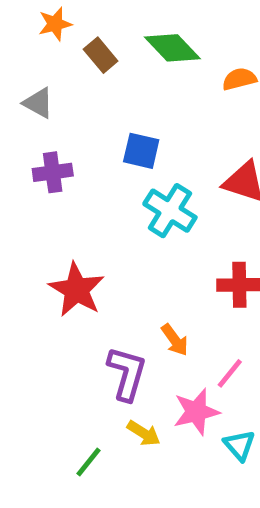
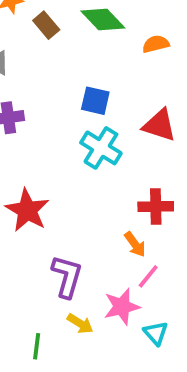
blue square: (141, 151) -> (95, 101), moved
orange arrow: (175, 340) -> (135, 244), moved
green line: (89, 462) -> (37, 346), turned -32

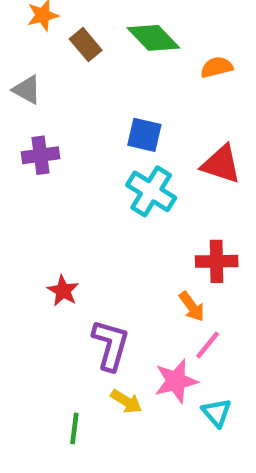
red star: (27, 210) -> (63, 291), moved, size x0.6

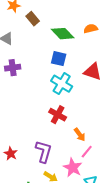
green diamond: (153, 38) -> (63, 34), moved
red cross: (217, 261) -> (58, 115), moved, turned 30
red star: (63, 291) -> (11, 154), moved
pink star: (176, 381) -> (73, 168), turned -30

